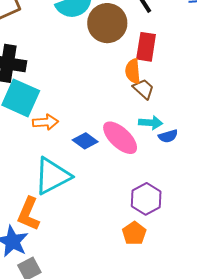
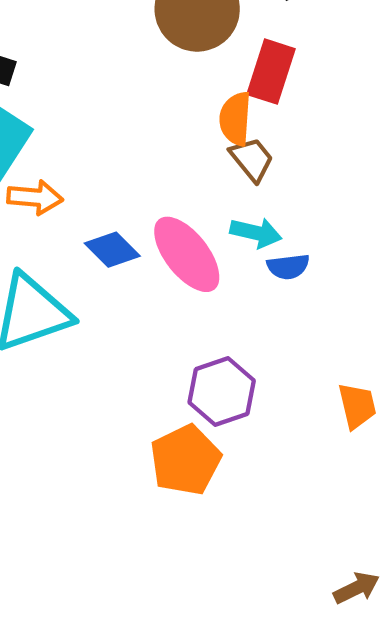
orange pentagon: (134, 233) -> (185, 460), size x1.4

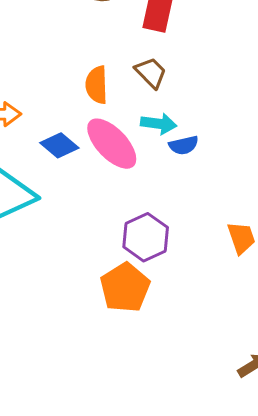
orange semicircle: (235, 119) -> (97, 85), moved

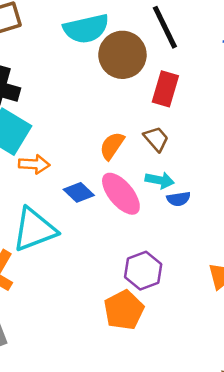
orange semicircle: (97, 85) -> (112, 146), turned 32

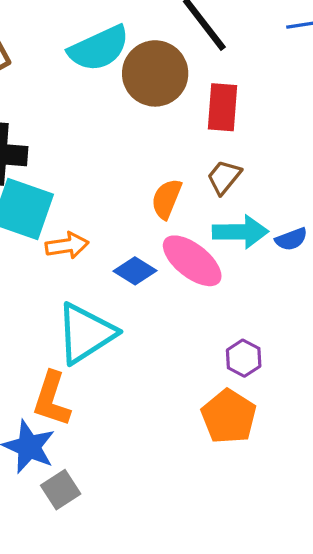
brown trapezoid: (156, 139) -> (224, 177), turned -88
cyan arrow: (160, 180) -> (240, 232), size x1.4
blue semicircle: (179, 199) -> (291, 239), moved
purple hexagon: (143, 271) -> (244, 358), size x0.7

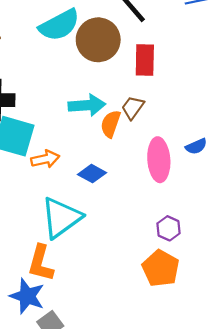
brown trapezoid: (224, 177) -> (133, 108), moved
cyan arrow: (240, 232) -> (87, 105), moved
pink ellipse: (192, 261) -> (159, 160), moved, turned 51

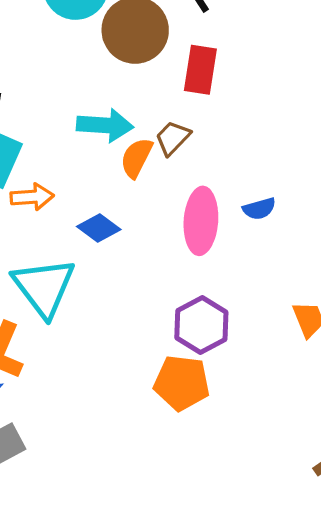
cyan triangle: (61, 218) -> (44, 287), turned -39
purple hexagon: (169, 228) -> (201, 325), size x1.5
orange pentagon: (161, 268) -> (182, 383), turned -30

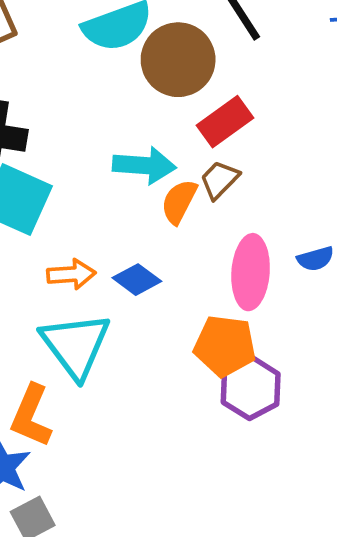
red rectangle: (200, 70) -> (225, 122), moved, turned 45
orange arrow: (32, 197) -> (71, 274), moved
orange pentagon: (182, 383) -> (225, 346), moved

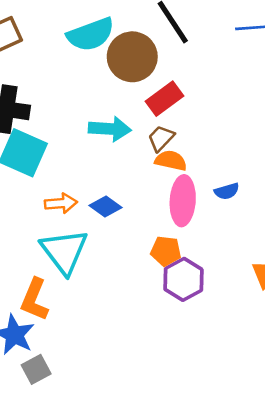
orange semicircle: (179, 202) -> (171, 161), moved, turned 76
orange pentagon: (225, 346) -> (166, 251), size x0.7

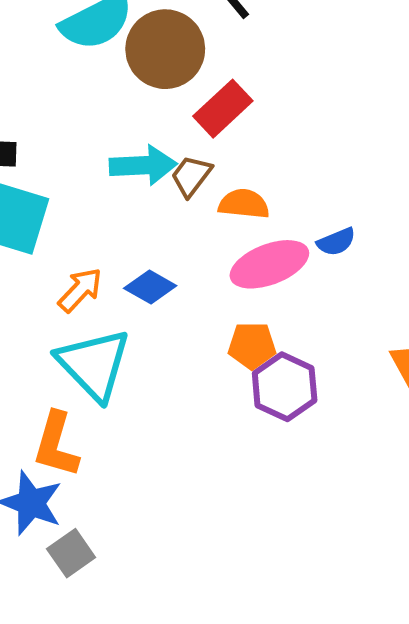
brown trapezoid: (161, 138) -> (191, 176), moved
pink ellipse: (183, 201) -> (269, 264), turned 72
orange arrow: (61, 203) -> (80, 290), turned -36

